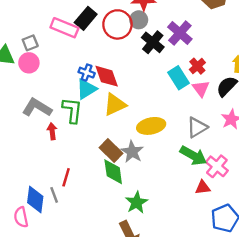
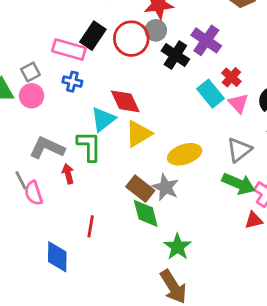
blue cross: (87, 73) -> (72, 82), moved
gray line: (54, 195) -> (21, 180), moved
pink semicircle: (21, 217) -> (33, 193), moved

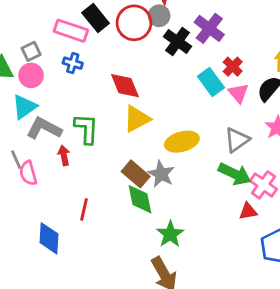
black rectangle: (93, 36) -> (96, 18), turned -76
cyan triangle: (103, 119) -> (24, 107), moved

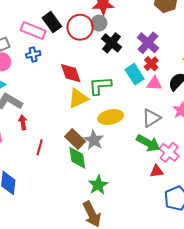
purple cross: (209, 28) -> (148, 43), moved
blue cross: (73, 63) -> (33, 54), turned -32
pink triangle: (238, 93) -> (154, 84), turned -49
green L-shape: (86, 129) -> (100, 86), moved, turned -100
red line: (84, 209) -> (40, 147), moved

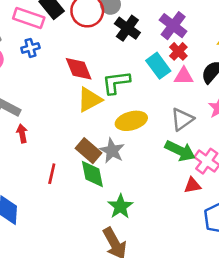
red line: (40, 147) -> (52, 174), moved

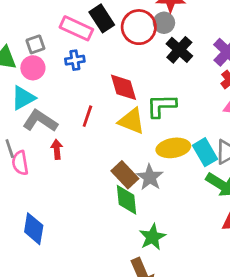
cyan rectangle: (158, 66) -> (205, 152), moved
yellow triangle: (90, 100) -> (132, 121), turned 44
red line: (52, 174) -> (87, 116), moved

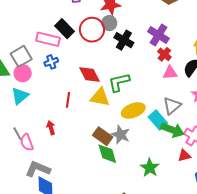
gray square: (35, 44) -> (21, 56), size x1.5
gray L-shape: (40, 121) -> (38, 169), moved
cyan rectangle: (205, 152) -> (158, 120), moved
green star: (152, 237) -> (150, 168), moved

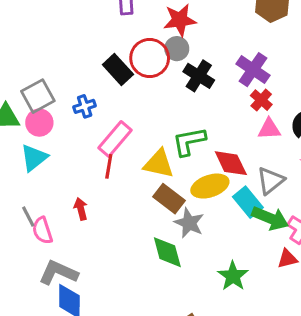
black rectangle: (65, 29) -> (118, 70), moved
pink rectangle: (48, 39) -> (115, 139), moved, turned -65
red diamond: (90, 74) -> (231, 163), moved
brown rectangle: (103, 136) -> (169, 199), moved

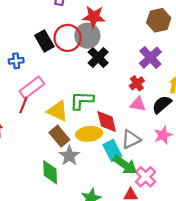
gray circle: (177, 49) -> (87, 36), size x1.5
purple cross: (253, 70) -> (150, 58), moved

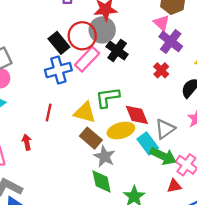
blue cross: (16, 61) -> (58, 70), moved, size x1.6
pink rectangle: (32, 88) -> (87, 59), moved
pink triangle: (138, 104) -> (162, 23), moved, turned 42
green diamond: (50, 172) -> (102, 181), moved

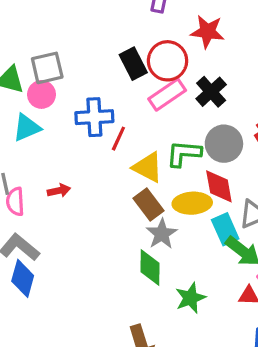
gray circle: (102, 30) -> (224, 144), moved
blue cross: (58, 70) -> (94, 117), moved
red line: (49, 112) -> (118, 139), moved
red arrow: (27, 142) -> (59, 191), turned 77

